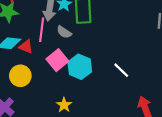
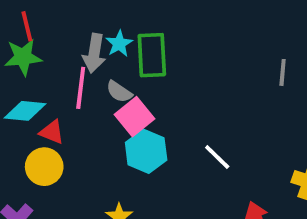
red triangle: (26, 47) -> (52, 132), moved
pink square: (57, 60) -> (135, 117), moved

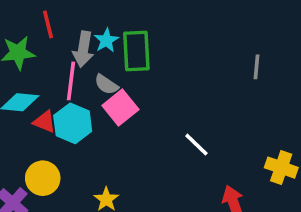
red line: (27, 26) -> (48, 24), moved
cyan hexagon: (146, 151) -> (73, 123), moved
yellow circle: (44, 167) -> (43, 178), moved

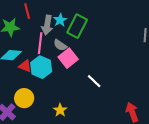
green rectangle: (136, 51) -> (77, 26), turned 30
white line: (196, 145) -> (94, 81), moved

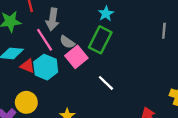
cyan star: (60, 20) -> (106, 14), moved
green rectangle: (77, 26) -> (100, 40), moved
pink line: (40, 43) -> (45, 40), turned -40

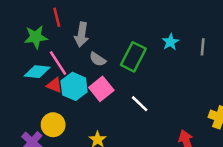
cyan star: (106, 14) -> (170, 42), moved
pink line: (45, 40) -> (58, 63), moved
pink square: (76, 57) -> (101, 89), moved

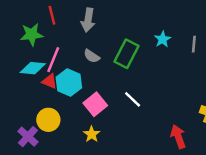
gray arrow: (82, 35) -> (88, 20), moved
pink line: (58, 63) -> (53, 60), turned 55
pink square: (101, 89) -> (95, 104), moved

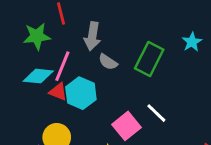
gray arrow: (88, 20) -> (92, 36), moved
pink square: (95, 104) -> (126, 126), moved

